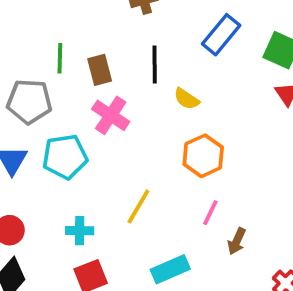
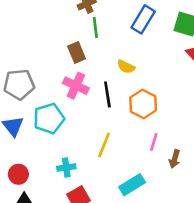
green line: (60, 58) -> (95, 27), moved
black line: (155, 65) -> (107, 94), moved
brown rectangle: (100, 70) -> (77, 53), moved

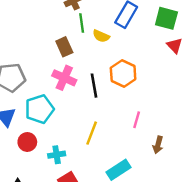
yellow semicircle: (126, 67) -> (101, 36), moved
orange hexagon: (143, 104) -> (123, 73), moved
pink line: (154, 142) -> (137, 120), moved
red circle: (18, 174) -> (27, 142), moved

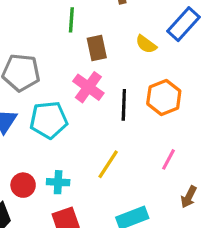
green line: (82, 23) -> (71, 20), moved
red circle: (27, 142) -> (23, 185), moved

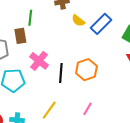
yellow semicircle: (146, 44) -> (78, 21), moved
brown rectangle: (97, 48) -> (20, 36), moved

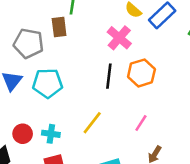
pink cross: (39, 61) -> (119, 38), moved

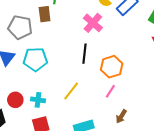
orange hexagon: (141, 73) -> (112, 67), moved

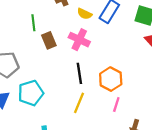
brown rectangle: (45, 14) -> (49, 40), moved
yellow line: (71, 91) -> (79, 103), moved

